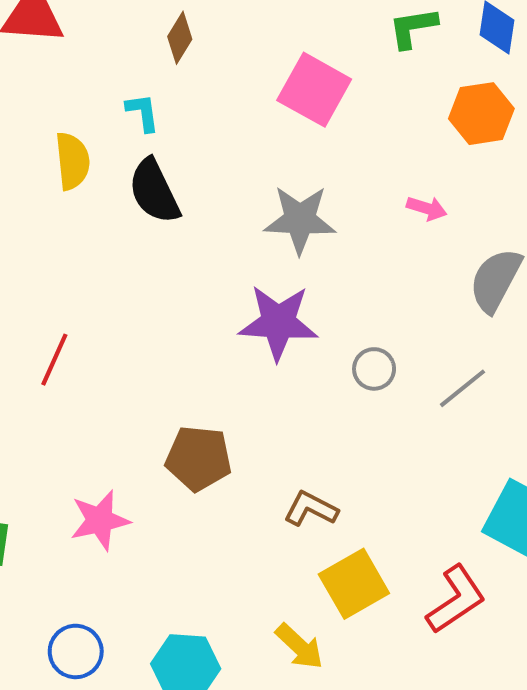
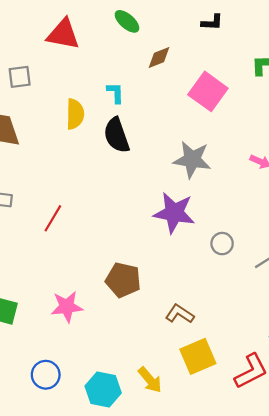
brown diamond: (180, 38) -> (159, 57), moved, turned 30
yellow arrow: (299, 646) -> (150, 380), moved

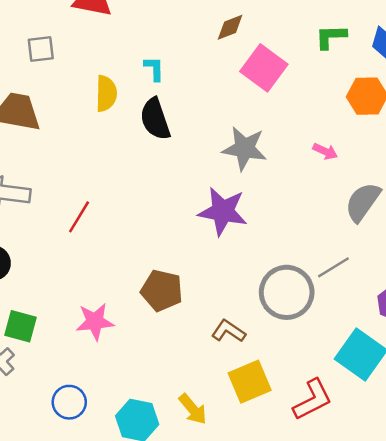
brown diamond: (159, 57) -> (230, 27), moved
gray circle: (222, 244) -> (287, 292), moved, size x2.0

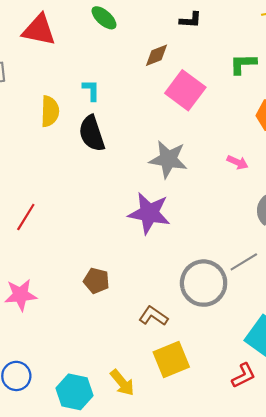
brown pentagon: (162, 290) -> (96, 281), size x0.7
pink star: (95, 322) -> (21, 295), moved
red L-shape: (313, 400) -> (244, 376), moved, size x0.7

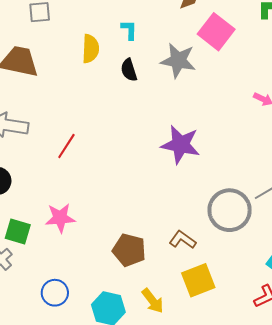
black semicircle: (92, 133) -> (129, 70), size x0.7
gray star: (168, 159) -> (178, 60), moved
brown pentagon: (96, 281) -> (129, 250), moved, size x1.4

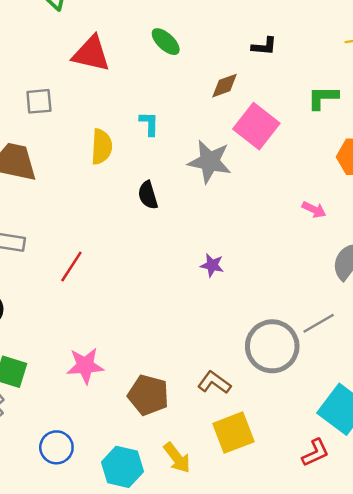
black semicircle: (129, 70) -> (148, 195), moved
purple star: (181, 145) -> (212, 265), size x0.5
pink star: (60, 218) -> (85, 366), moved

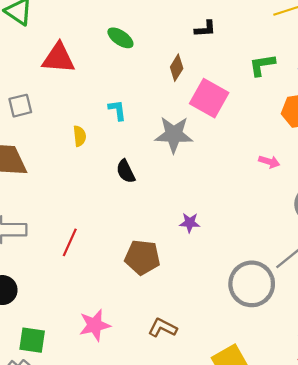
brown diamond: (225, 86) -> (177, 68), turned -30
yellow semicircle: (102, 147) -> (80, 136), size x0.7
brown L-shape: (214, 383) -> (163, 328), moved
brown pentagon: (148, 395) -> (142, 257), moved

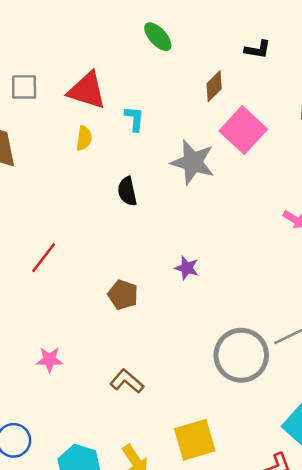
red triangle: (59, 58) -> (87, 90), moved
brown pentagon: (142, 257) -> (123, 295), size x0.7
pink star: (95, 325) -> (50, 360), size x0.7

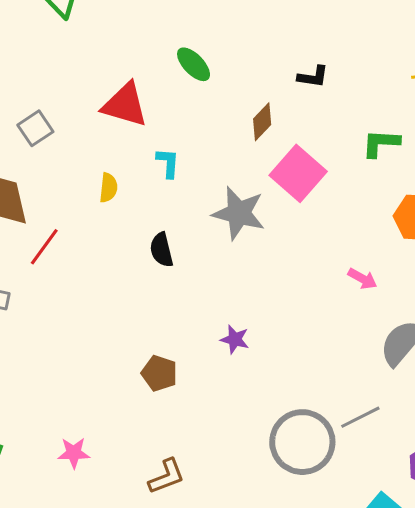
gray square: (24, 87) -> (35, 128), turned -32
red triangle: (87, 90) -> (125, 105), moved
red line: (44, 258) -> (44, 247), moved
brown L-shape: (127, 381) -> (167, 476), turned 120

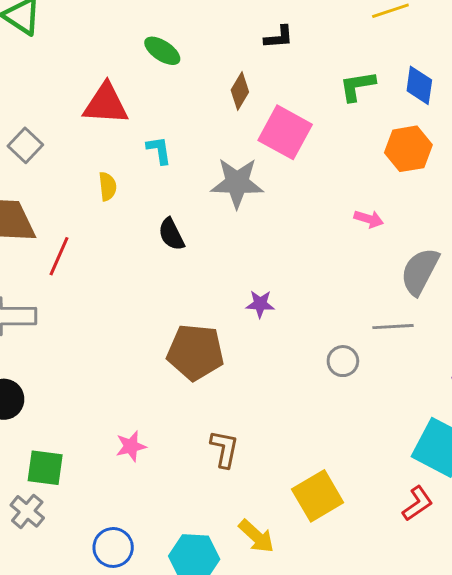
brown pentagon: (159, 373) -> (196, 352), size x1.6
gray line: (360, 417) -> (393, 327), moved, turned 36
gray circle: (302, 442) -> (343, 361), moved, size x0.5
brown L-shape: (167, 476) -> (224, 449), turned -45

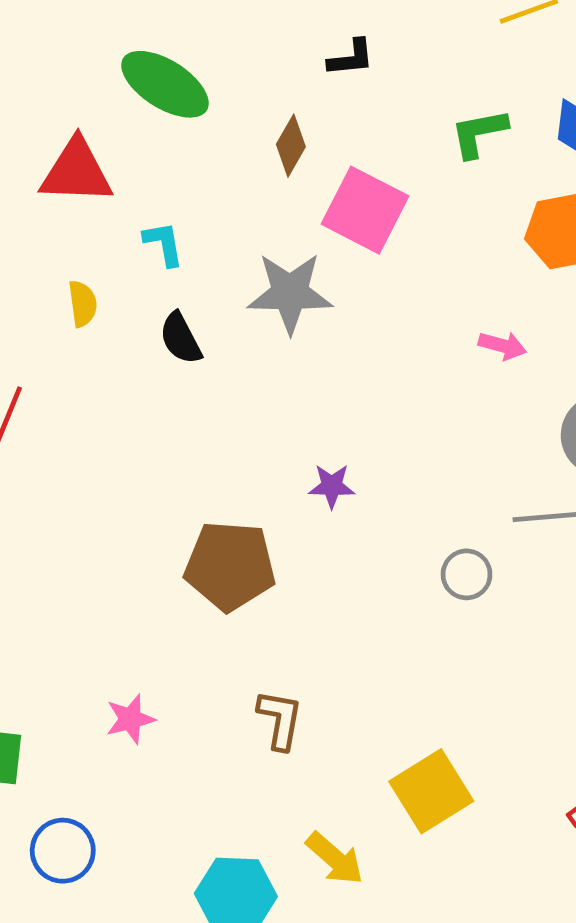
green ellipse: (162, 51) -> (165, 84), size x1.5
black semicircle: (171, 234) -> (181, 338), moved
blue circle: (113, 547) -> (63, 851), moved

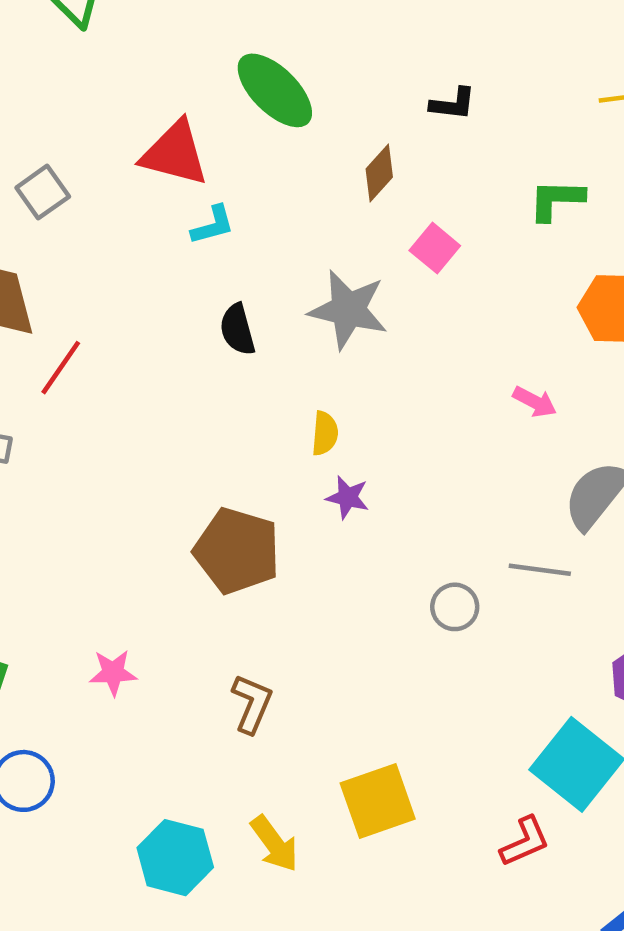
pink square: (365, 210) -> (435, 248), size x0.6
cyan L-shape: (164, 244) -> (213, 225), moved, turned 72
yellow semicircle: (83, 304) -> (325, 433), moved

